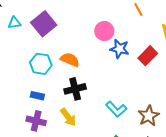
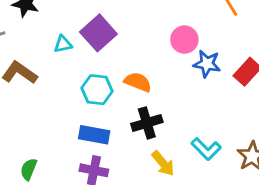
cyan triangle: (14, 23) -> (63, 44), moved
blue rectangle: (37, 96) -> (94, 135), size x1.5
yellow arrow: (68, 117) -> (163, 163), moved

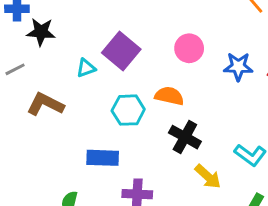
pink circle: (184, 40) -> (189, 48), moved
black cross: (147, 123) -> (185, 137), turned -36
blue rectangle: (94, 135) -> (103, 158), moved

